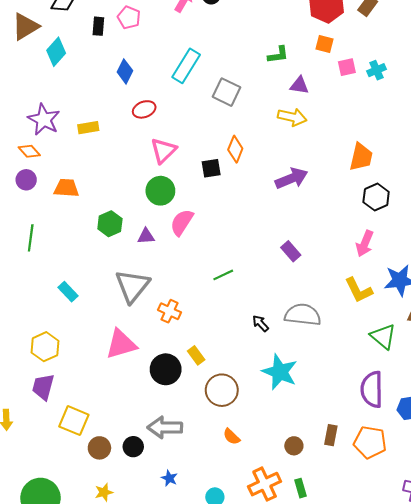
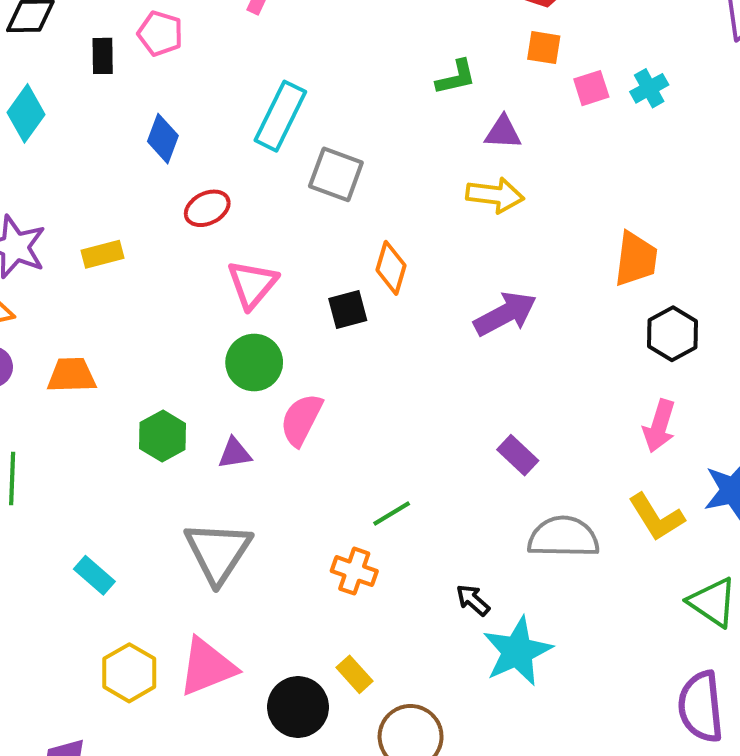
gray square: (227, 92) -> (336, 174), moved
orange cross: (170, 311) -> (354, 571), moved
gray semicircle: (303, 315) -> (563, 537), moved
yellow hexagon: (45, 347) -> (129, 673), moved
cyan star: (280, 372) -> (517, 651), moved, turned 30

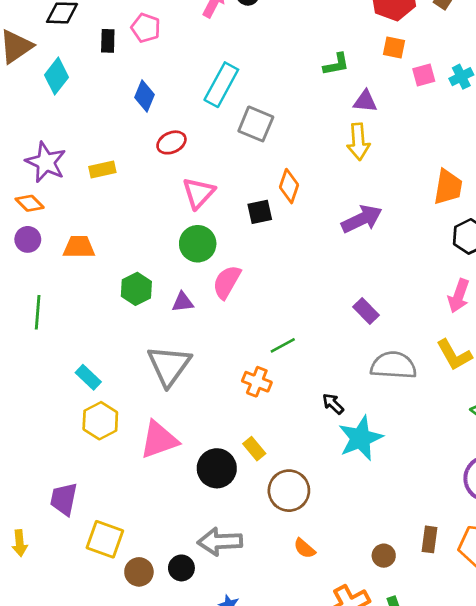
yellow arrow: (495, 195) -> (358, 142), turned 76
yellow hexagon: (129, 673) -> (100, 421), moved

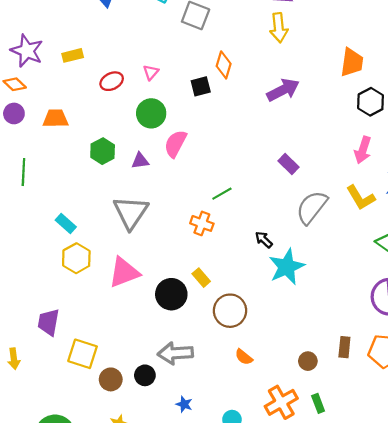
red ellipse: (171, 142) -> (112, 81), moved
pink triangle: (199, 193) -> (151, 72), size x0.6
gray semicircle: (393, 365) -> (312, 207), turned -54

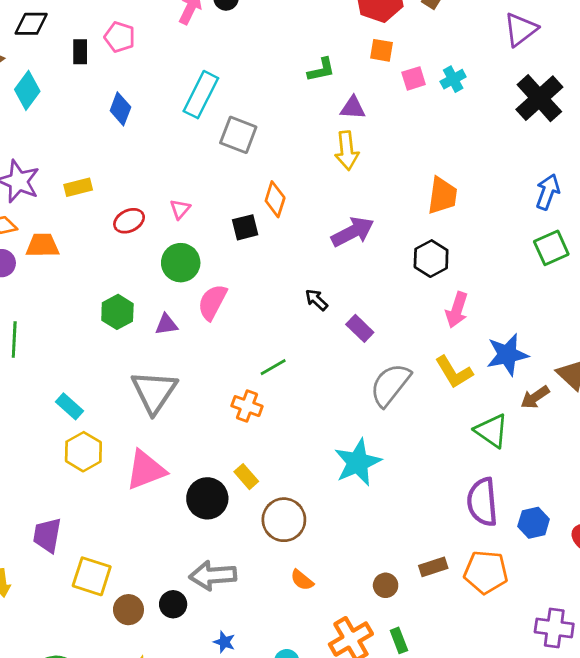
black hexagon: (371, 102) -> (431, 259), moved
orange trapezoid: (55, 119) -> (42, 245), moved
black arrow: (264, 240) -> (316, 300), moved
brown rectangle: (344, 347) -> (433, 567), turned 66

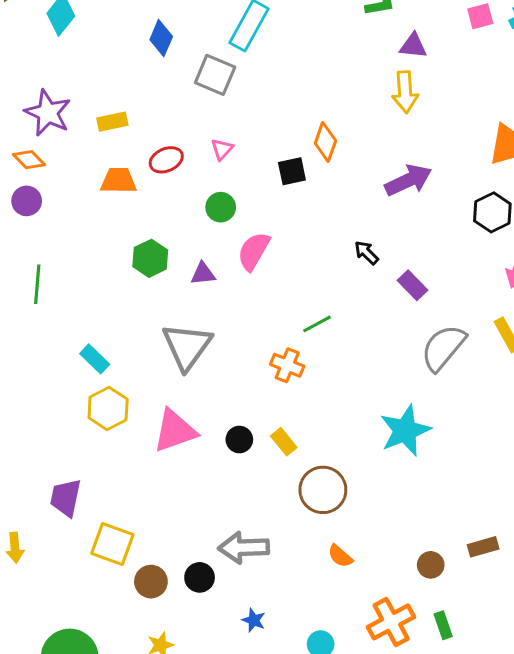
gray square: (238, 135) -> (215, 75), moved
orange trapezoid: (42, 245) -> (119, 181), moved
green circle: (181, 263) -> (221, 207), size x0.7
black circle: (207, 498) -> (239, 440), moved, size x0.6

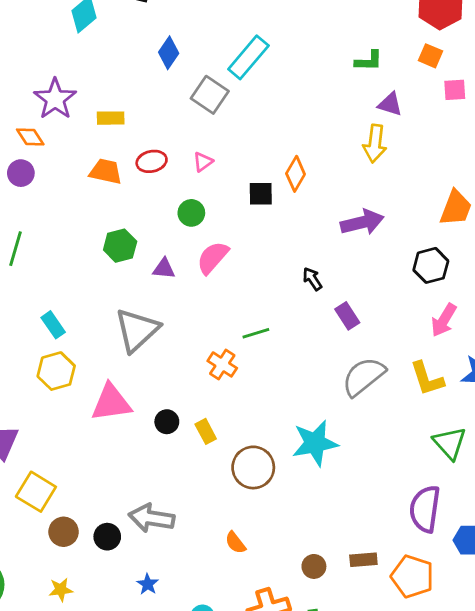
brown circle: (323, 490) -> (253, 467), moved

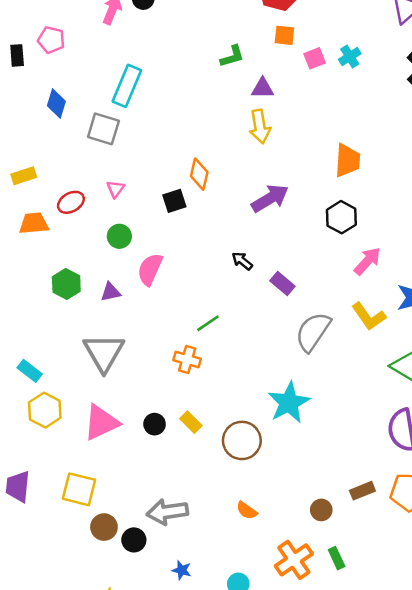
pink arrow: (444, 320) -> (367, 261), turned -152
yellow square: (36, 492) -> (79, 489), moved
brown circle: (64, 532) -> (104, 527), moved

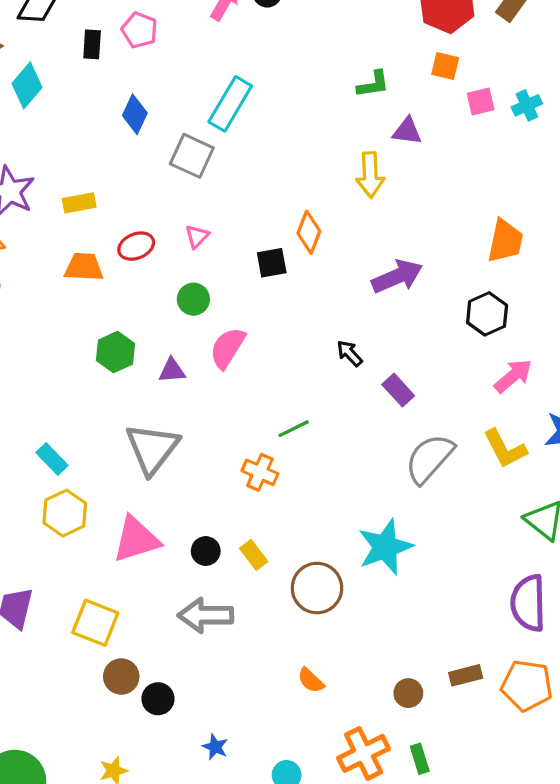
yellow arrow: (260, 127) -> (370, 175), moved
gray arrow: (167, 512) -> (206, 615), moved

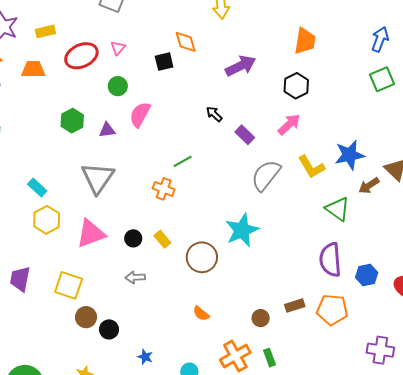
orange diamond: (309, 232) -> (186, 42), turned -35
red ellipse: (136, 246) -> (81, 56), size x1.5
orange trapezoid: (84, 267) -> (33, 69), moved
pink arrow: (513, 376) -> (289, 124), moved
gray arrow: (206, 615) -> (135, 277), size x0.6

